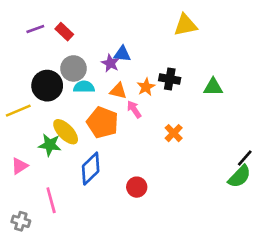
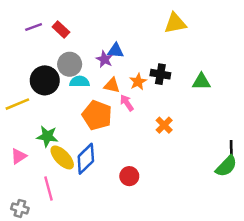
yellow ellipse: (66, 132) -> (62, 157), moved
black line: (245, 158) -> (231, 149), turned -42

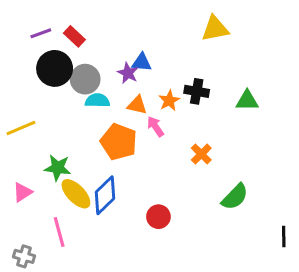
black circle: (45, 80) -> (55, 68), moved
black line: (231, 149) -> (284, 237), moved
green semicircle: (226, 166) -> (235, 197), moved

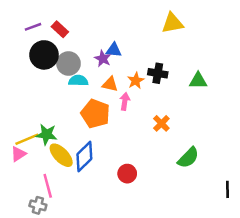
pink arrow: (155, 127) -> (125, 101), turned 42
yellow line: (21, 128) -> (27, 139), moved
gray cross: (24, 256) -> (38, 205), moved

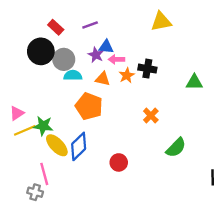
purple line: (33, 27) -> (90, 25), moved
green triangle: (198, 81) -> (194, 82), moved
pink arrow: (125, 101) -> (116, 59), moved, turned -98
pink triangle: (18, 154) -> (17, 113), moved

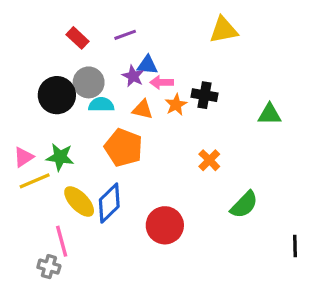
black circle: (41, 51) -> (57, 95), moved
green star: (43, 126) -> (60, 157), moved
red circle: (119, 162) -> (165, 225), size x1.5

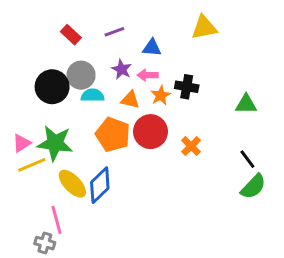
blue triangle: (147, 65) -> (152, 48), moved
green star: (60, 157) -> (55, 143), size x1.4
green semicircle: (244, 205) -> (253, 187), moved
red circle: (165, 225) -> (150, 132), moved
black line: (295, 246) -> (247, 159), moved, turned -36

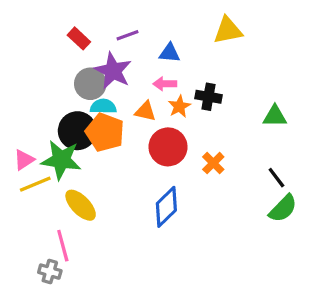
purple star: (122, 69) -> (113, 71), moved, size x1.6
black circle: (52, 87) -> (77, 131), moved
orange pentagon: (113, 134) -> (105, 132), moved
blue diamond: (100, 185) -> (166, 207), moved

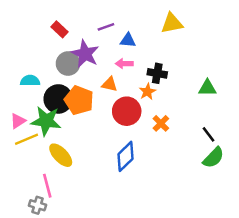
purple line: (128, 35) -> (106, 27), moved
cyan semicircle: (103, 106) -> (30, 81), moved
orange star: (179, 106) -> (147, 92), moved

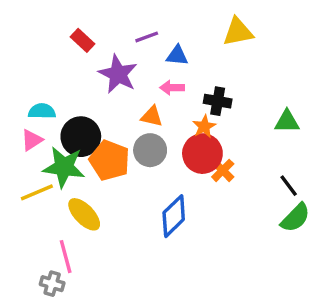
gray circle: (68, 64) -> (150, 150), moved
orange pentagon: (79, 100) -> (110, 160), moved
red circle: (127, 111) -> (202, 154), moved
pink triangle: (18, 121) -> (32, 140), moved

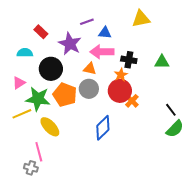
red rectangle: (82, 40) -> (41, 32), moved
pink arrow: (172, 88) -> (102, 52), size x1.6
cyan semicircle: (42, 111) -> (25, 53), moved
green triangle: (287, 121) -> (162, 62), moved
black circle: (81, 137) -> (51, 69), moved

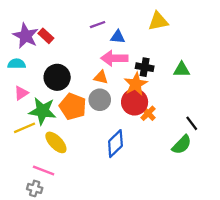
purple star: (70, 44) -> (26, 36), moved
cyan semicircle: (25, 53) -> (17, 64), moved
orange star: (121, 75) -> (136, 84), size x1.5
green semicircle: (175, 129) -> (182, 145), moved
pink line: (39, 152) -> (44, 170), turned -54

